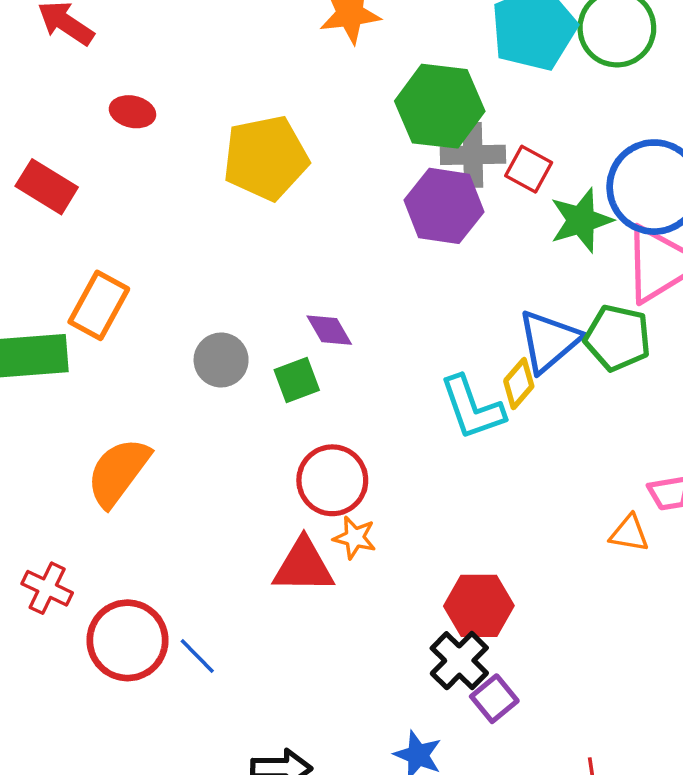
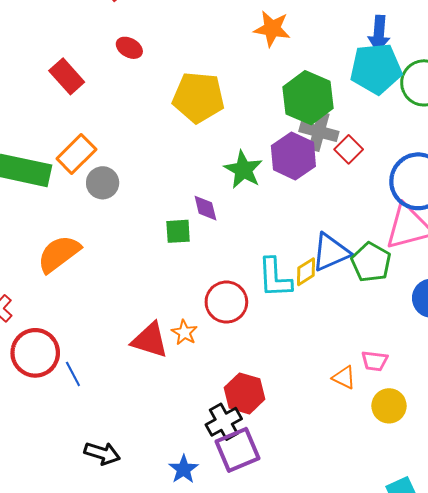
green star: (581, 220) -> (243, 170), moved, turned 30
gray circle: (221, 360) -> (103, 183), moved
red circle: (332, 480) -> (226, 302), moved
purple square: (494, 699) -> (237, 450), size x1.6

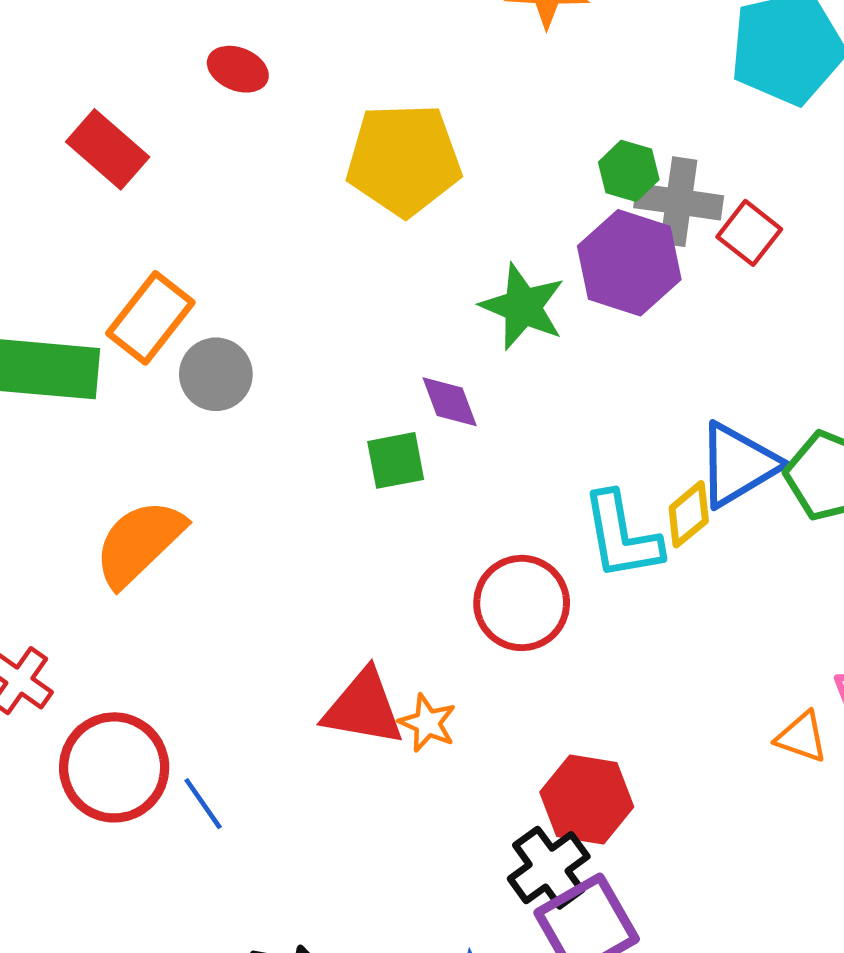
green hexagon: (308, 98) -> (629, 171), moved, size x0.5
orange star: (184, 333) -> (427, 723), moved

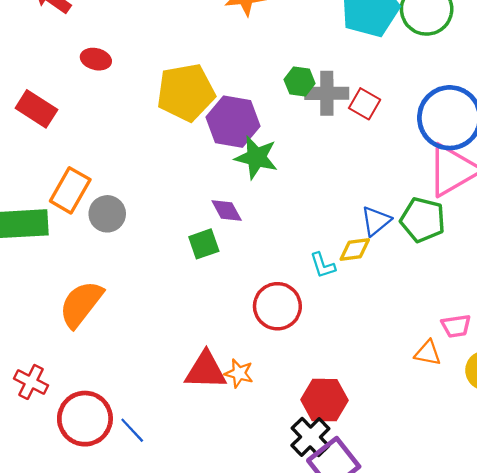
purple hexagon: (629, 263) -> (233, 122), moved
blue triangle: (738, 465) -> (376, 221), size x0.7
yellow diamond: (689, 514) -> (355, 249), turned 40
cyan L-shape: (622, 536) -> (323, 265), size x0.6

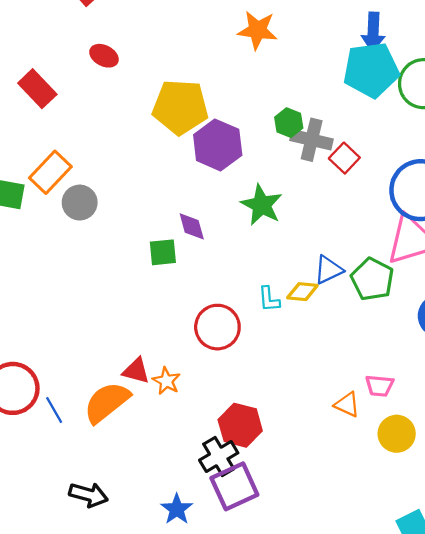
green star: (256, 157) -> (262, 205), moved
orange semicircle: (81, 304) -> (107, 402), moved
red triangle: (206, 370) -> (136, 371), size x0.7

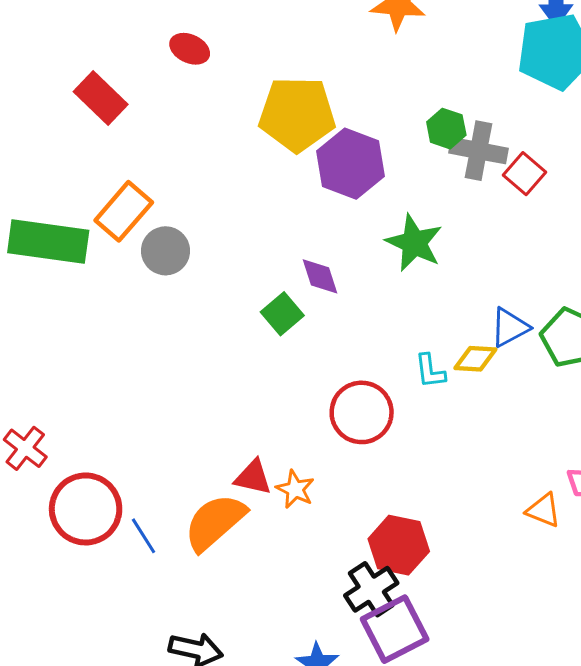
green square: (163, 252) -> (282, 314), turned -32

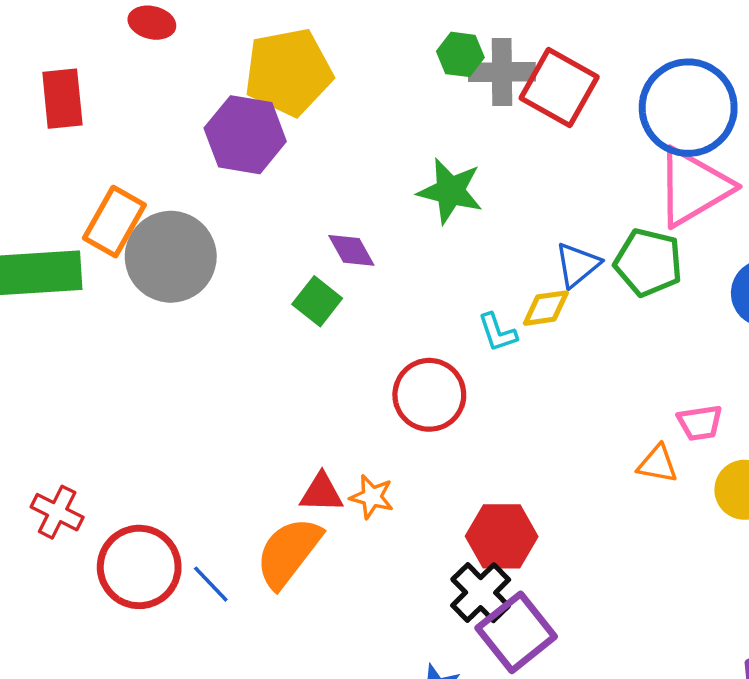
red rectangle: (101, 98) -> (62, 99), turned 52
purple hexagon: (351, 164) -> (245, 135), moved
red square: (524, 174) -> (559, 87), size x1.6
gray circle: (166, 251) -> (171, 257), size x1.6

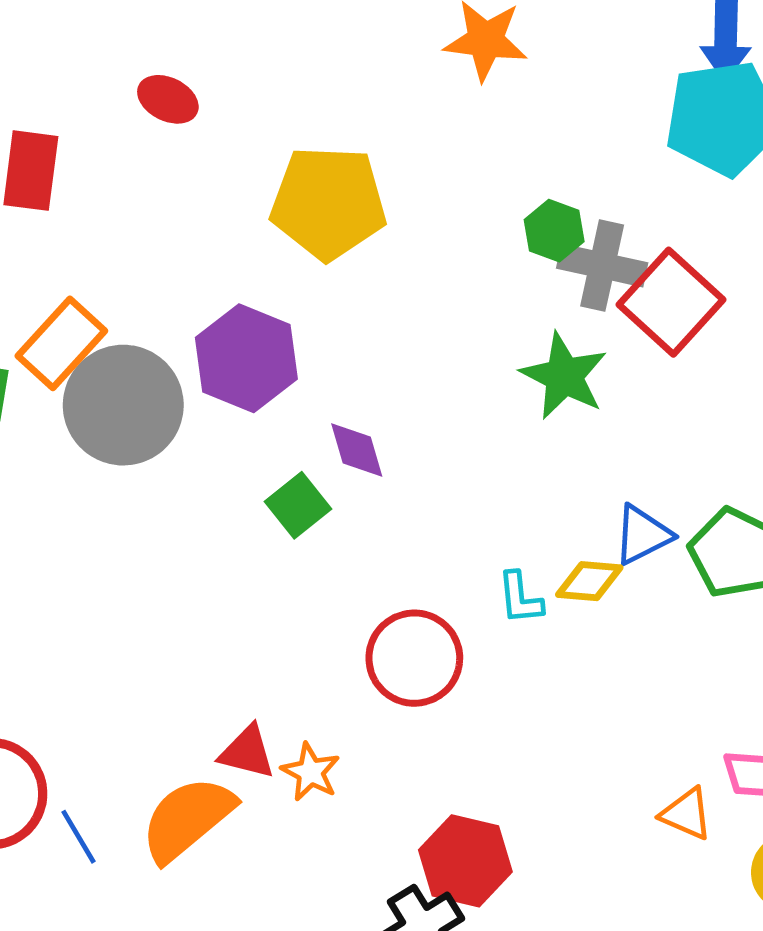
purple hexagon: (245, 135) -> (246, 358), moved
green star: (450, 191) -> (564, 376), moved

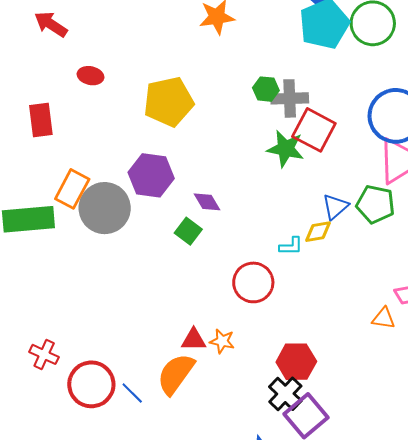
red square: (671, 302) -> (314, 130), moved
cyan L-shape: (520, 598) -> (291, 246), turned -70

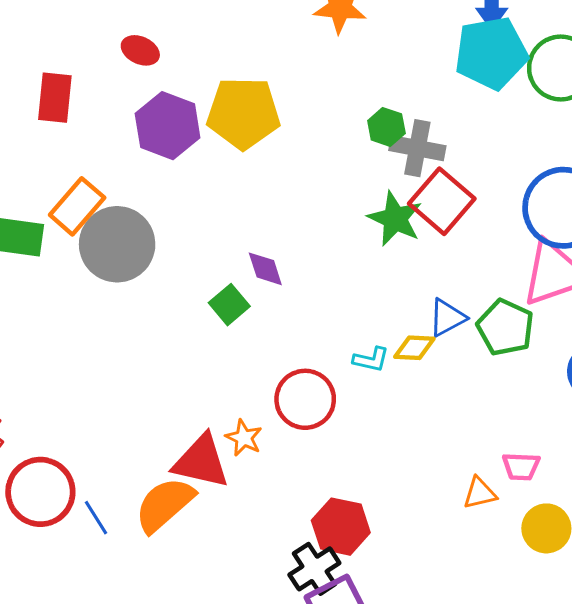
purple hexagon: (151, 175) -> (168, 126), moved
orange triangle: (384, 318) -> (480, 493), turned -35
red triangle: (194, 340) -> (201, 461), size x1.6
orange star: (222, 341) -> (244, 438), moved

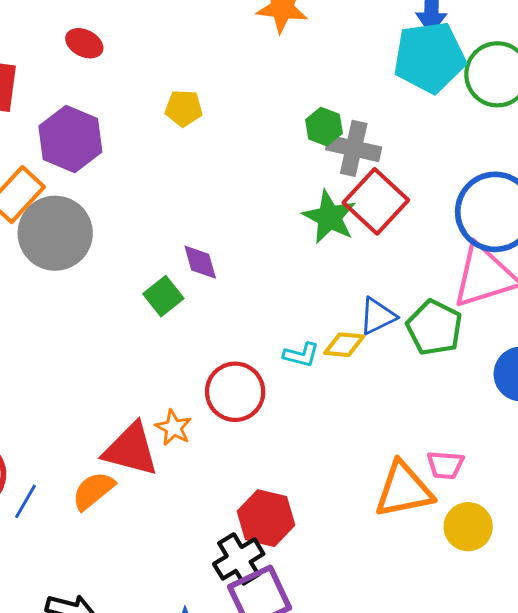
yellow pentagon: (243, 113) -> (184, 108), size x0.5
purple hexagon: (168, 126) -> (70, 139), moved
orange triangle: (480, 493) -> (404, 490), size x1.8
orange semicircle: (164, 505) -> (93, 491), size x0.7
blue line: (96, 518) -> (26, 501), turned 60

